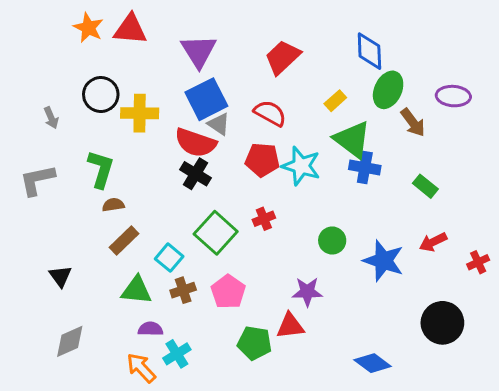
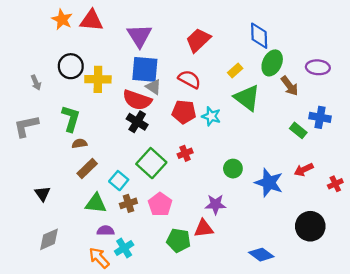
blue square: (206, 99) -> (145, 69), turned 32
cyan star: (301, 166) -> (211, 116), size x0.7
blue cross: (365, 167) -> (320, 117), moved

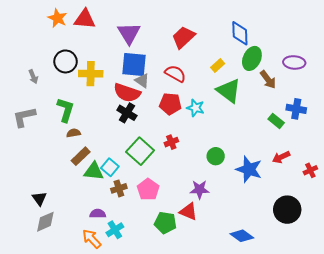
black triangle: (42, 194) -> (39, 199), moved
green triangle: (96, 203) -> (94, 171), moved
red triangle: (204, 228) -> (188, 212), turned 30

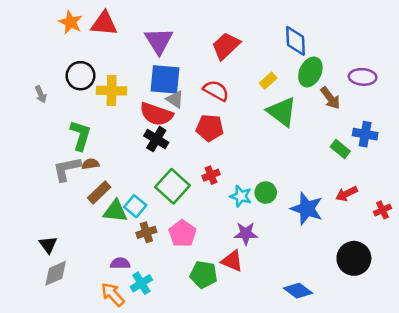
cyan star: (195, 108) -> (241, 196), moved
gray L-shape: (24, 117) -> (67, 169), moved

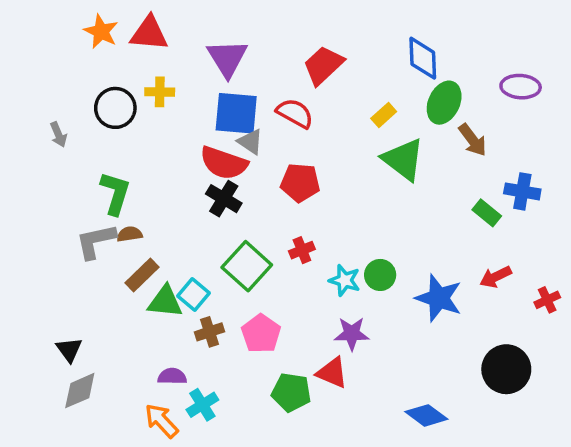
purple ellipse: (363, 77) -> (521, 87), moved
yellow cross: (112, 91) -> (160, 92), moved, size x0.7
red semicircle: (216, 91) -> (295, 113), moved

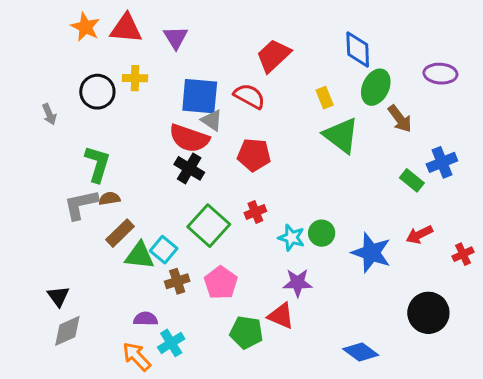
purple triangle: (227, 58) -> (176, 38), moved, size x0.7
yellow rectangle: (384, 115) -> (325, 98), turned -70
blue cross: (522, 191) -> (442, 162), turned -32

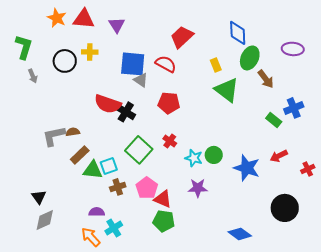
red semicircle: (189, 138) -> (108, 104), moved
green L-shape: (97, 164) -> (24, 47), moved
red cross: (255, 212) -> (170, 141), turned -32
cyan square: (164, 250) -> (109, 166), turned 30
red triangle: (281, 316) -> (163, 199), moved

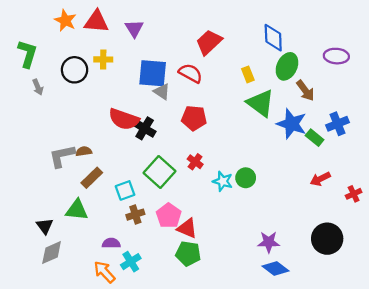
blue star: (247, 168) -> (292, 124), moved
green triangle: (93, 170) -> (77, 210), moved
purple star: (198, 188) -> (269, 242), moved

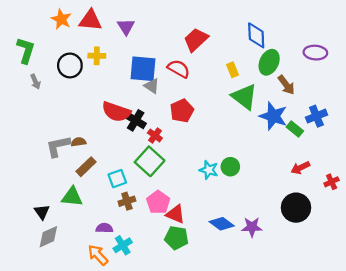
red pentagon: (194, 118) -> (182, 111), turned -30
red cross: (195, 162) -> (155, 135), moved
black circle: (327, 239) -> (296, 208), moved
blue diamond: (275, 268) -> (222, 224), moved

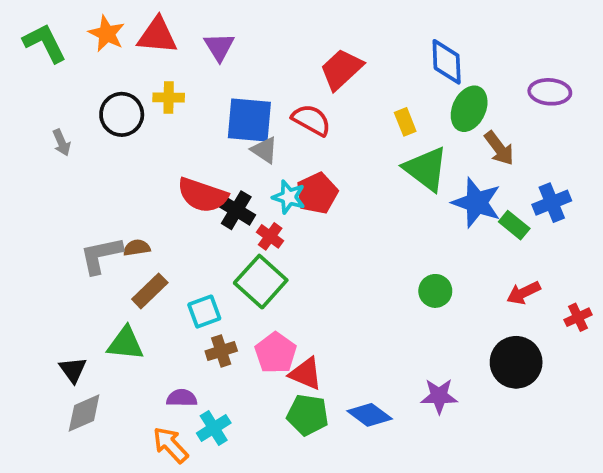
green L-shape: (26, 50) -> (45, 43), moved, turned -44
green circle: (230, 167) -> (435, 291), moved
cyan star: (209, 170) -> (289, 197), moved
blue diamond: (222, 224) -> (370, 415), moved

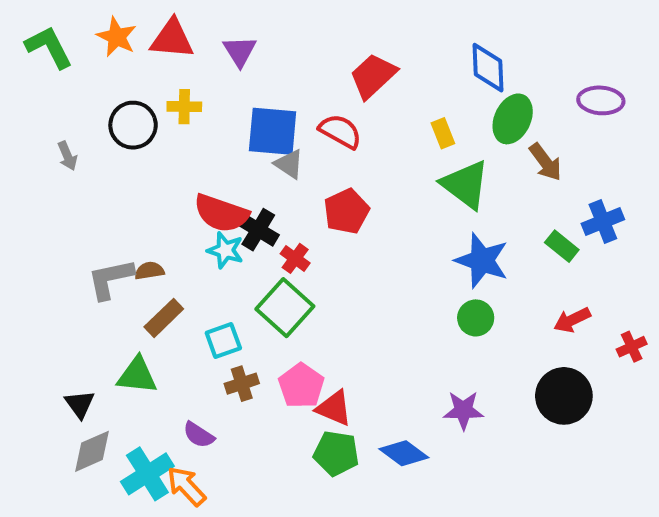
cyan star: (289, 197) -> (225, 250), moved
blue star: (477, 203) -> (482, 260), moved
purple star: (439, 396) -> (463, 410), moved
purple semicircle: (182, 398) -> (199, 435), turned -148
cyan cross: (214, 428) -> (147, 474), moved, size x1.4

